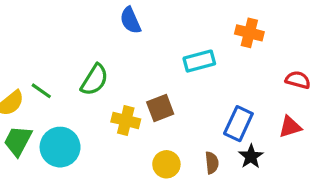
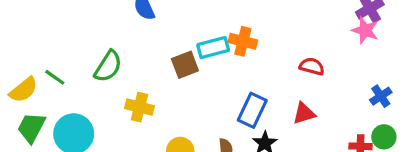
orange cross: (249, 33) -> (243, 41), moved
brown square: (160, 108) -> (185, 65), moved

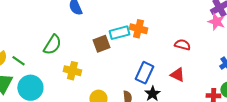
green line: (55, 77) -> (18, 61), moved
red triangle: (304, 113) -> (177, 75), turned 42

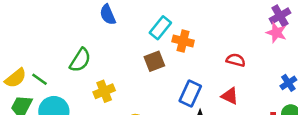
cyan rectangle: (119, 33) -> (160, 28), moved, turned -36
brown square: (101, 44) -> (154, 61), moved
yellow cross: (72, 71) -> (104, 91), turned -36

